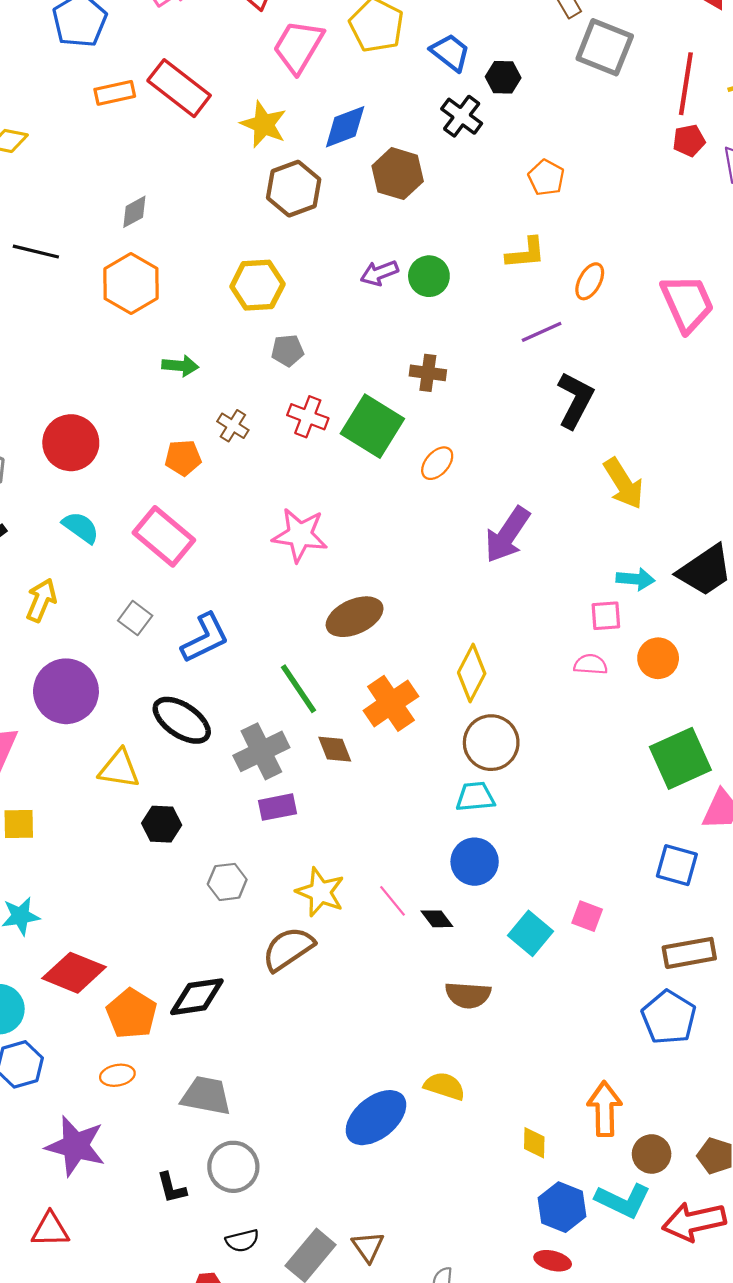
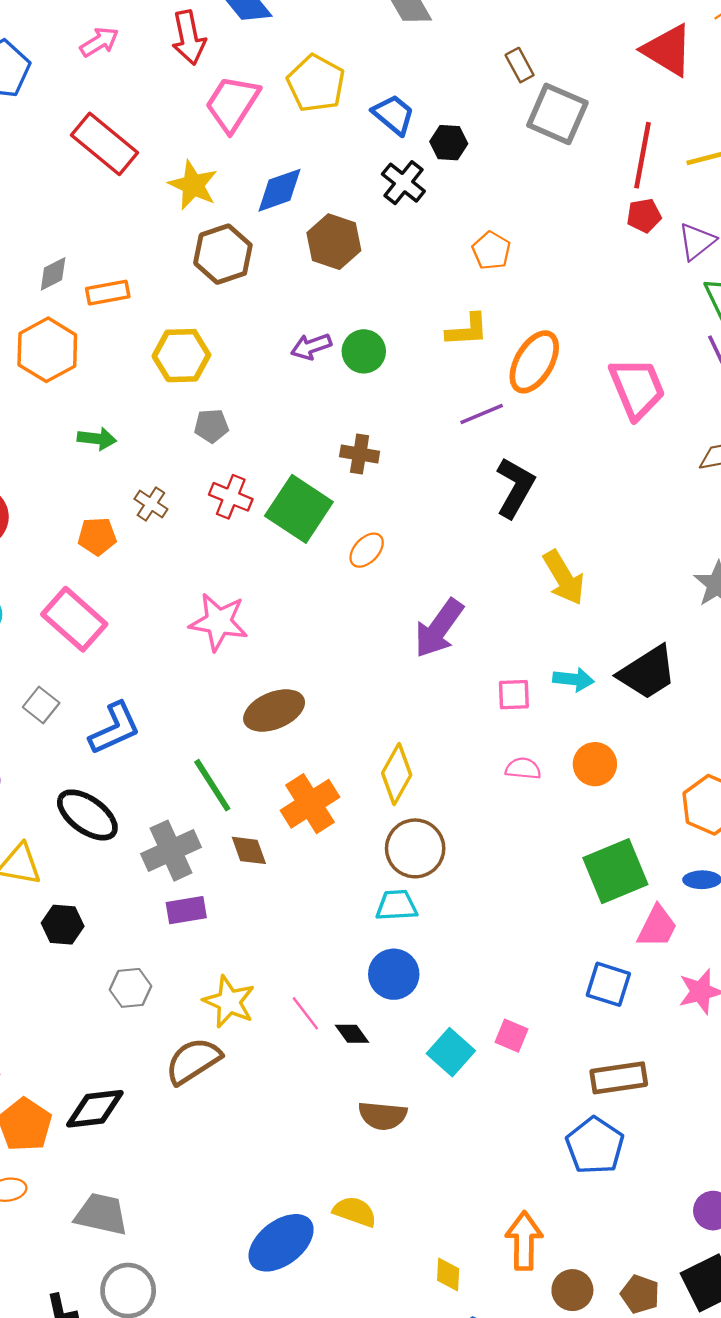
orange rectangle: (115, 93) -> (108, 293), moved
orange ellipse: (590, 281) -> (534, 362), size x1.6
pink square: (606, 616) -> (514, 695), moved

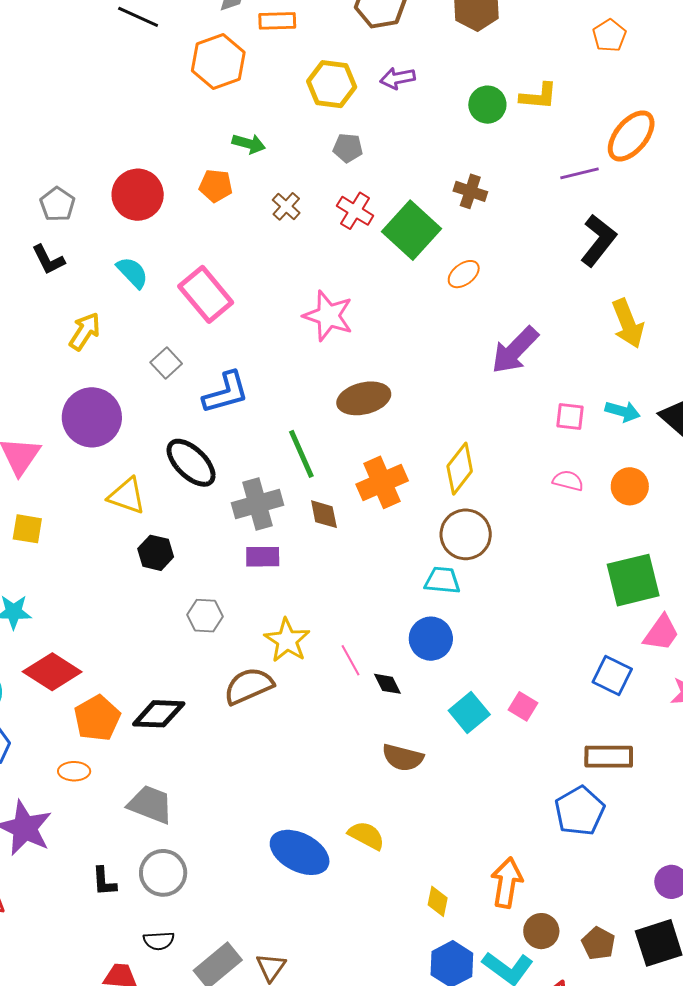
yellow L-shape: (467, 330) -> (538, 96), moved
purple arrow: (311, 346) -> (397, 78), moved
orange pentagon: (97, 536) -> (216, 186), moved
blue ellipse: (281, 1243) -> (300, 852), turned 56

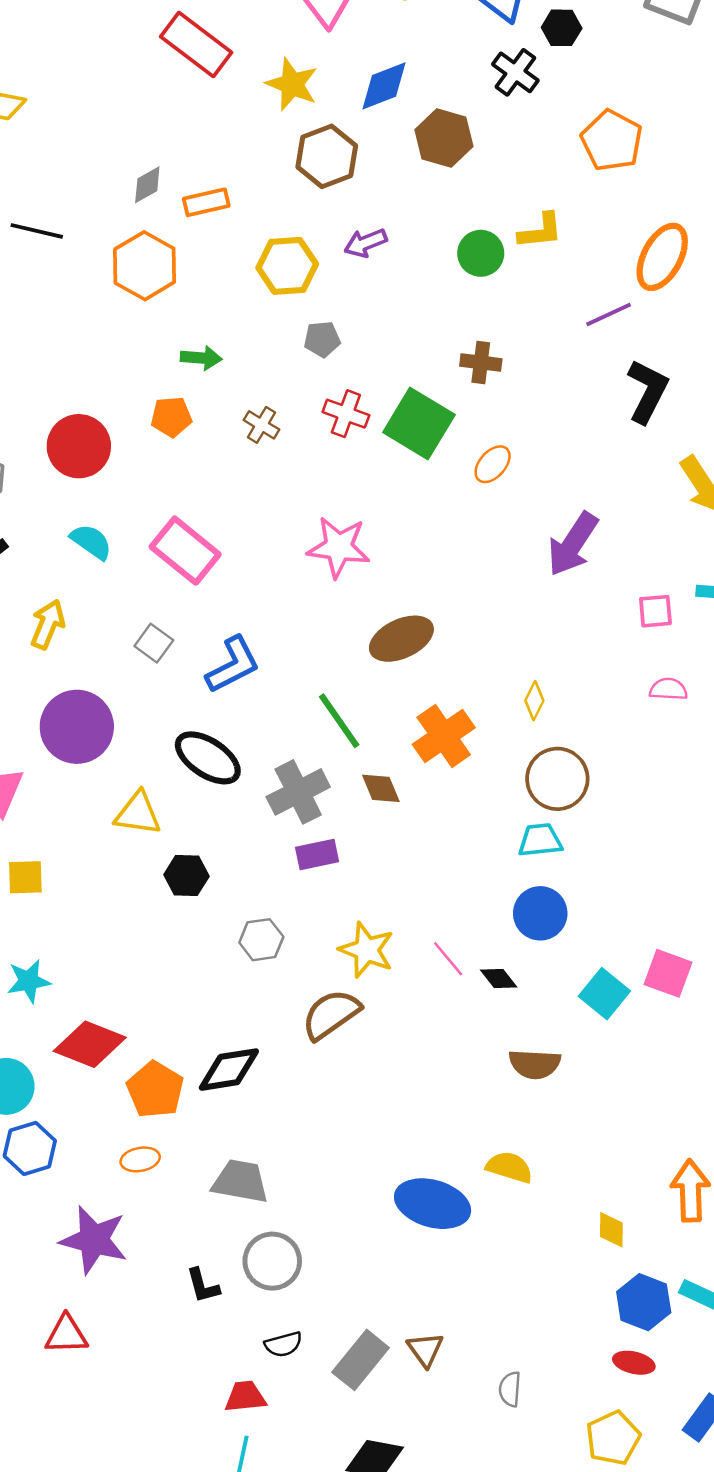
orange pentagon: (609, 36) -> (612, 141), size x1.5
yellow diamond: (460, 469) -> (534, 701), size x0.6
pink square: (523, 706) -> (668, 973), size x1.4

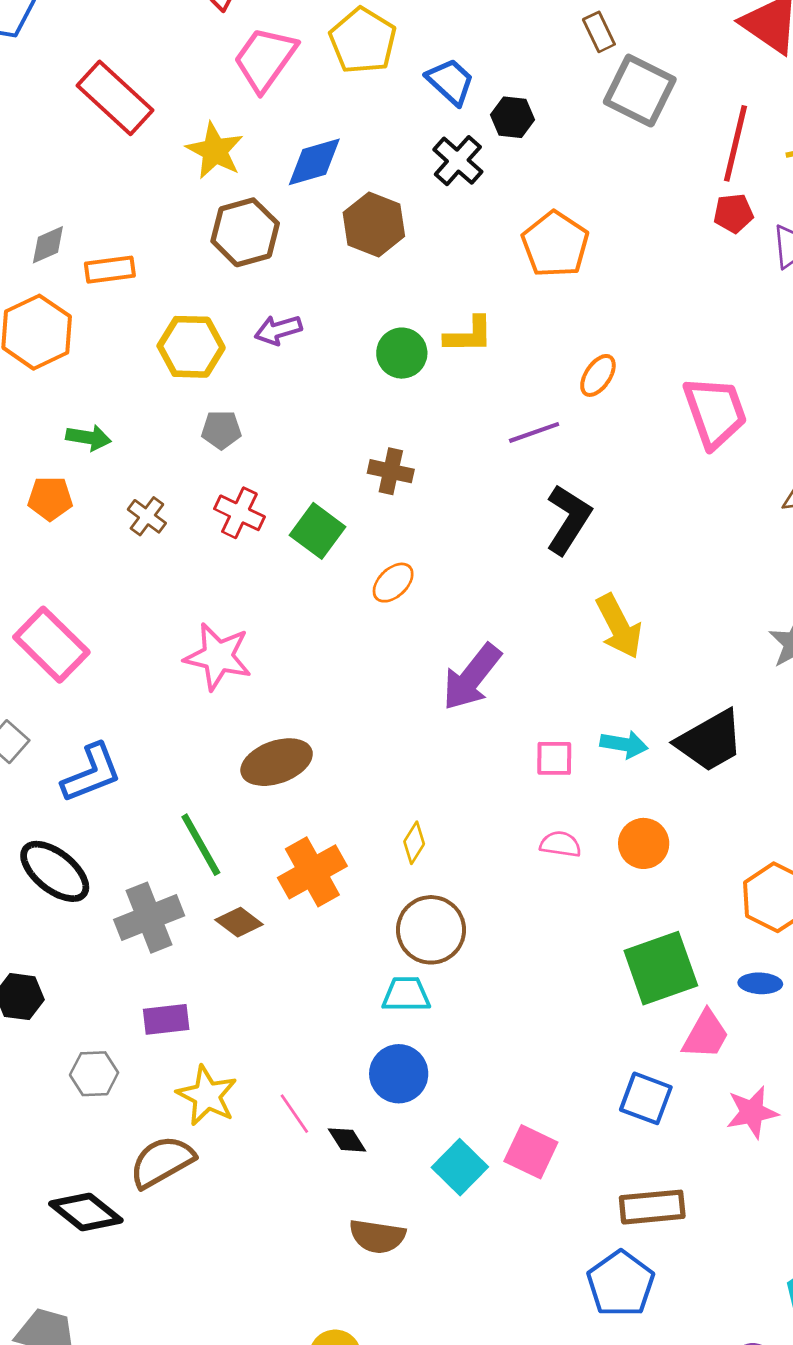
orange ellipse: (662, 257) -> (598, 375), size x0.6
green square: (419, 423) -> (317, 531), size x0.7
brown diamond: (381, 788) -> (239, 922), turned -36
purple rectangle: (317, 855) -> (166, 1019), moved
black diamond: (229, 1070) -> (86, 1212), moved, turned 42

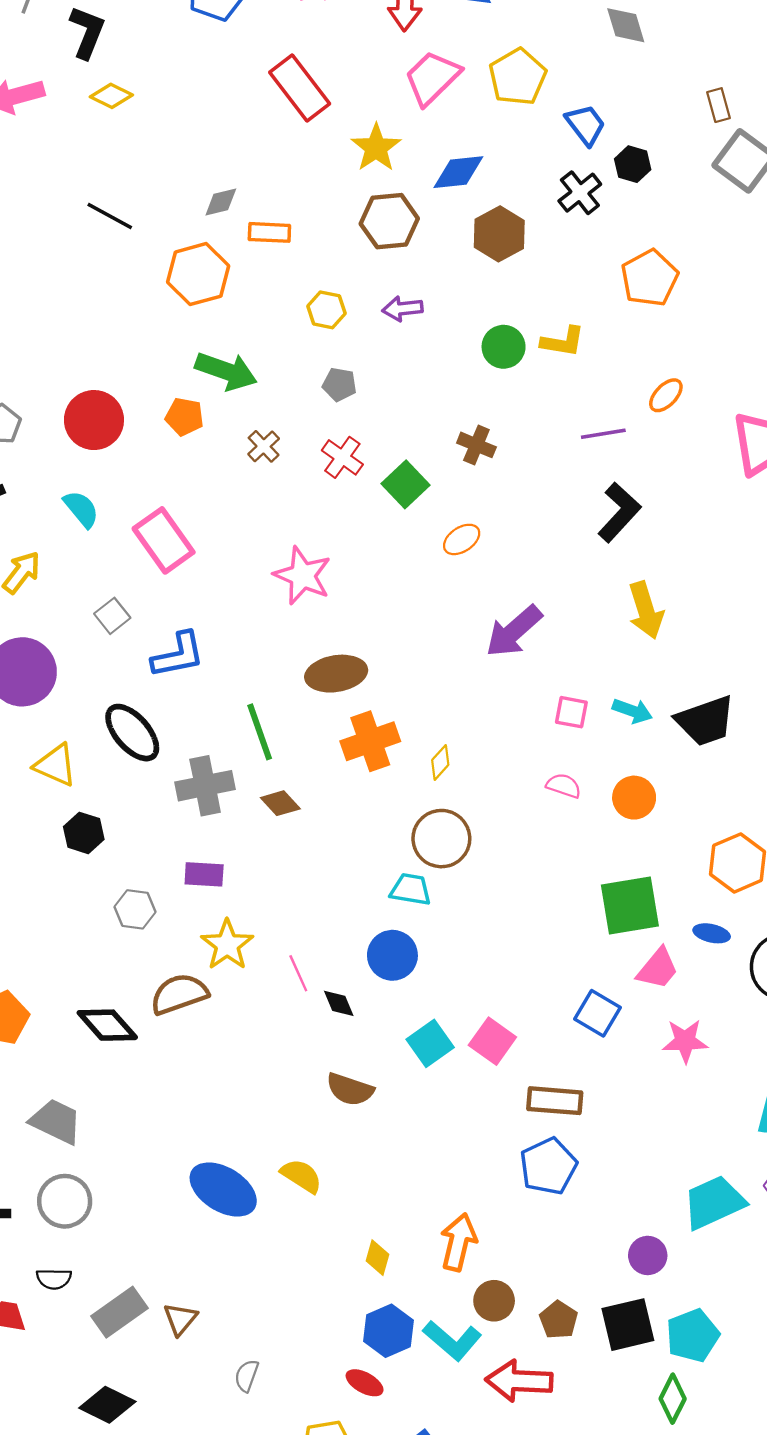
yellow hexagon: (191, 347) -> (326, 310), size x0.7
green arrow: (89, 438) -> (226, 371), size x1.6
orange cross: (312, 872) -> (370, 741), moved
brown rectangle: (652, 1207) -> (555, 1101), moved

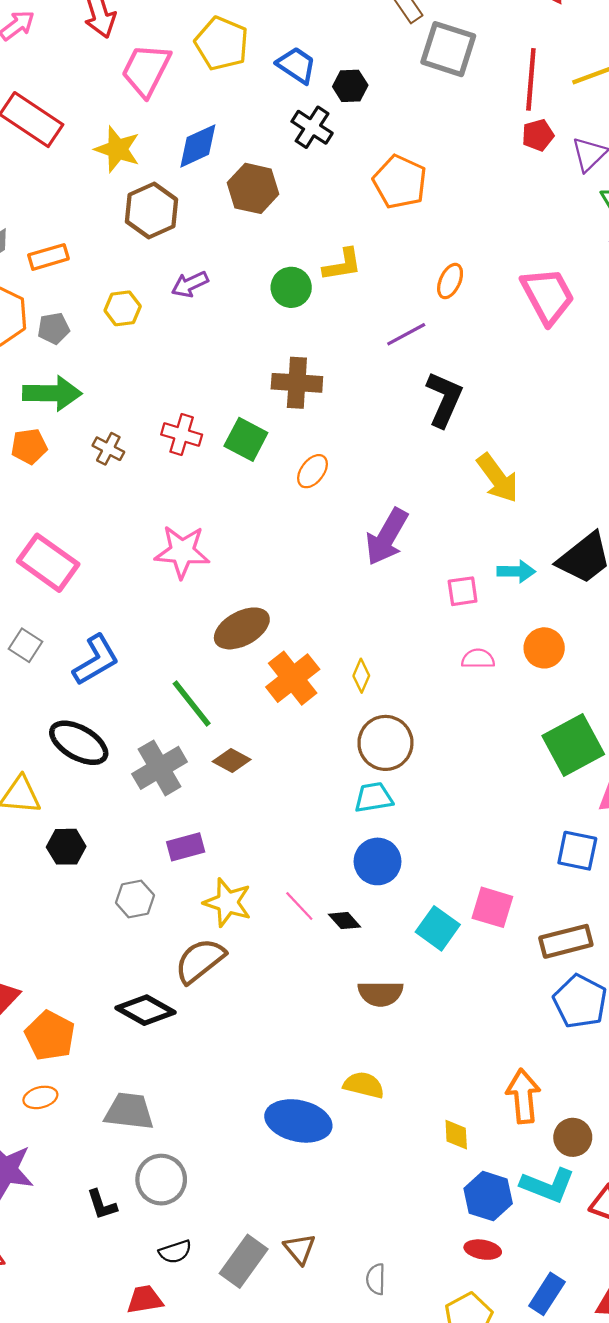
gray pentagon: (339, 384) -> (54, 328), moved
brown cross: (476, 445) -> (297, 383), size x1.4

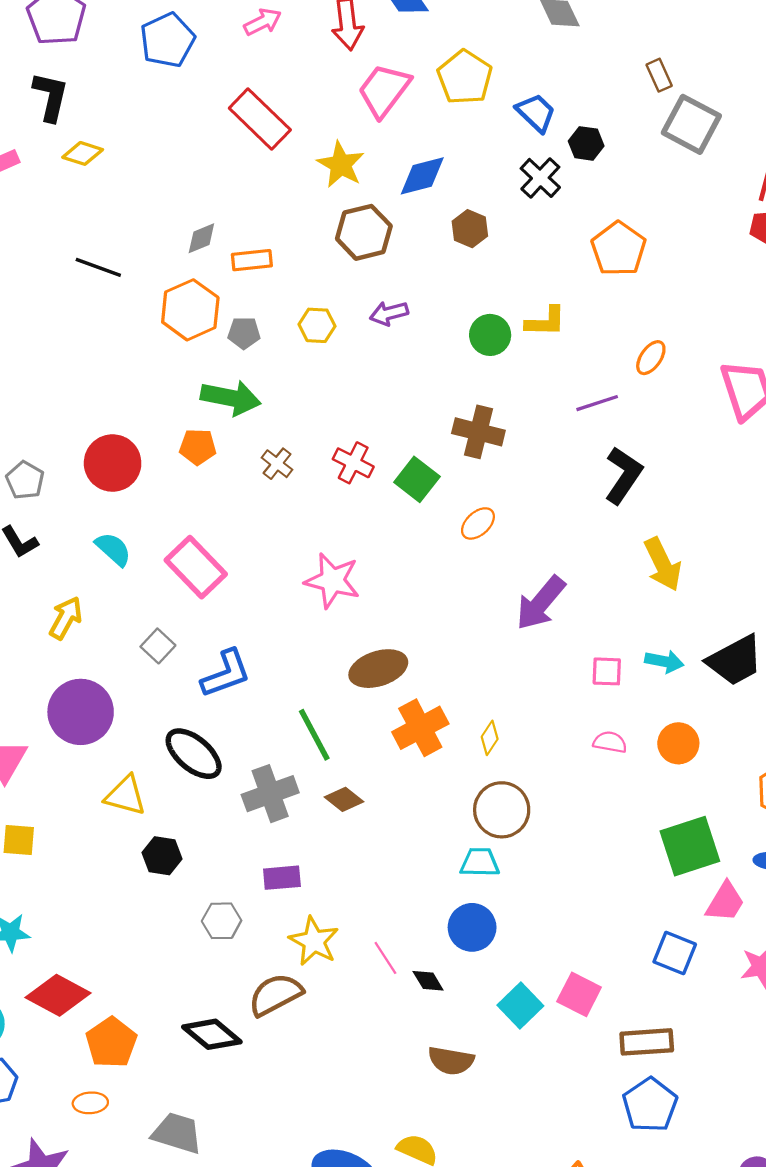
brown hexagon: (253, 188) -> (470, 229), size x0.7

